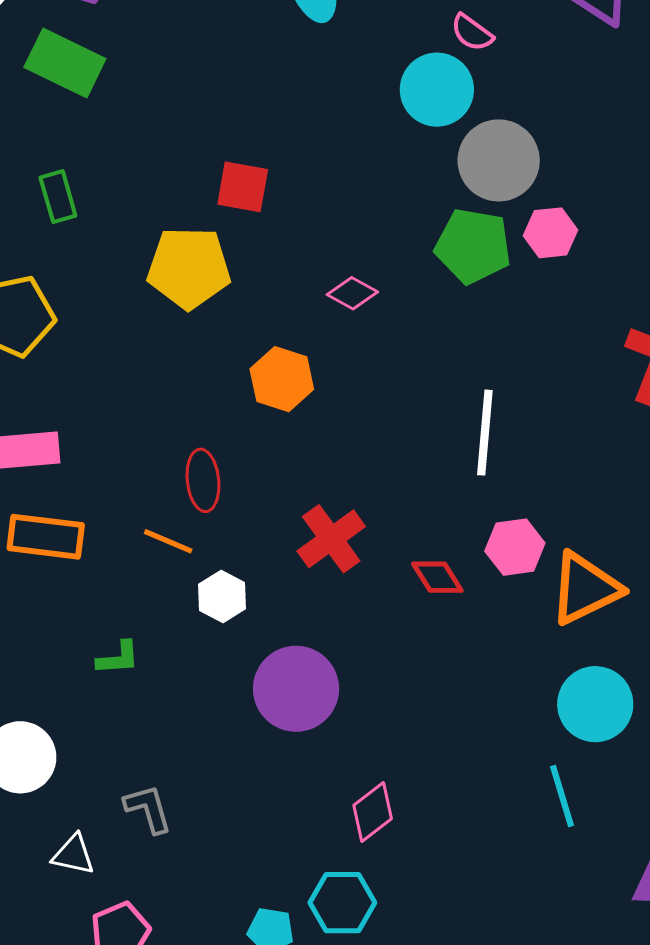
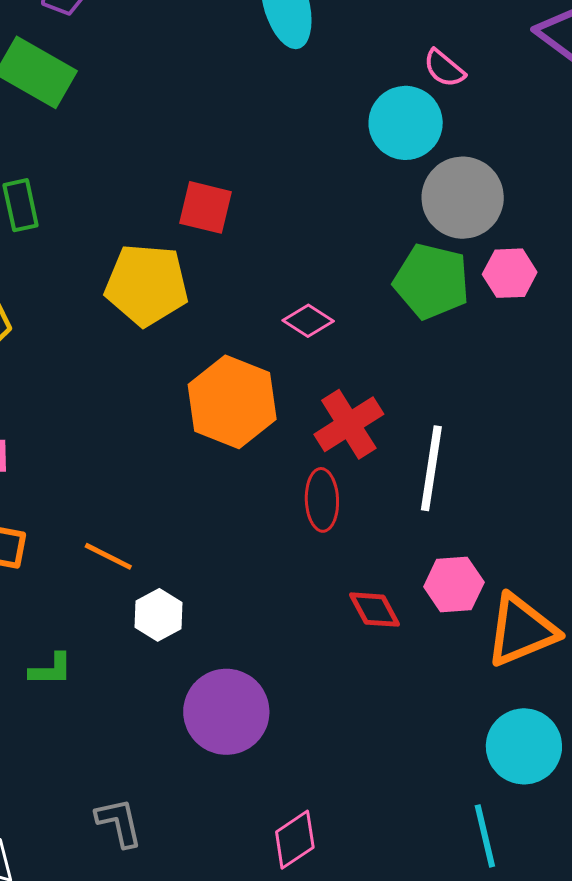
orange hexagon: (282, 379) -> (232, 402), size x1.4
red ellipse: (203, 480) -> (322, 500), moved
red cross: (331, 539) -> (349, 424), moved
gray L-shape: (148, 809) -> (119, 822), moved

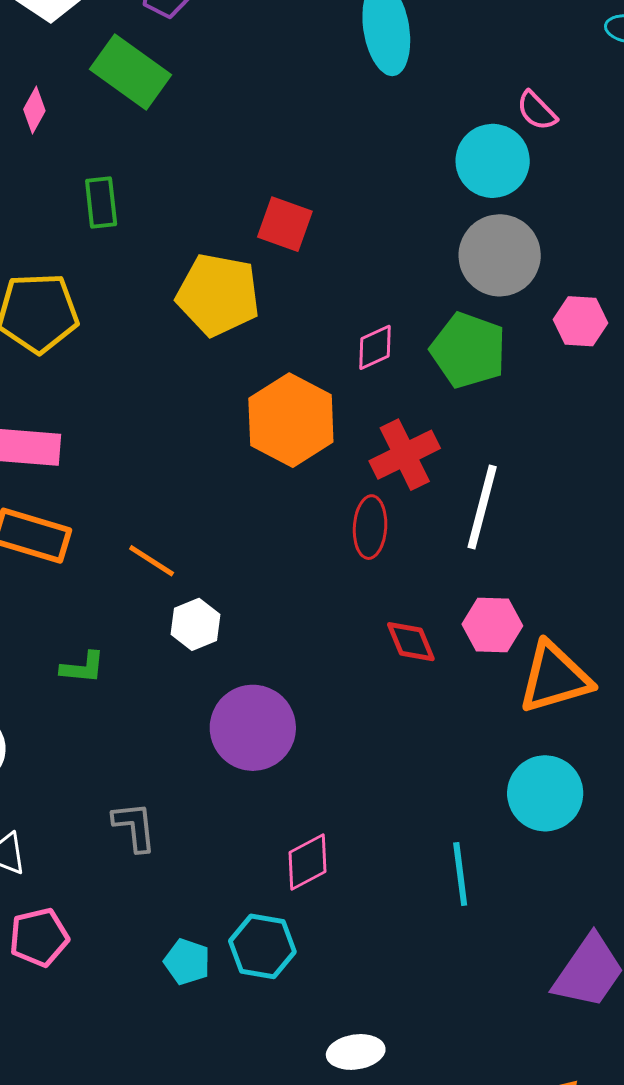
gray circle: (463, 198) -> (500, 255), moved
green pentagon: (432, 281) -> (468, 350), moved
pink diamond: (308, 321) -> (375, 347), turned -63
cyan line: (485, 836) -> (460, 874), moved

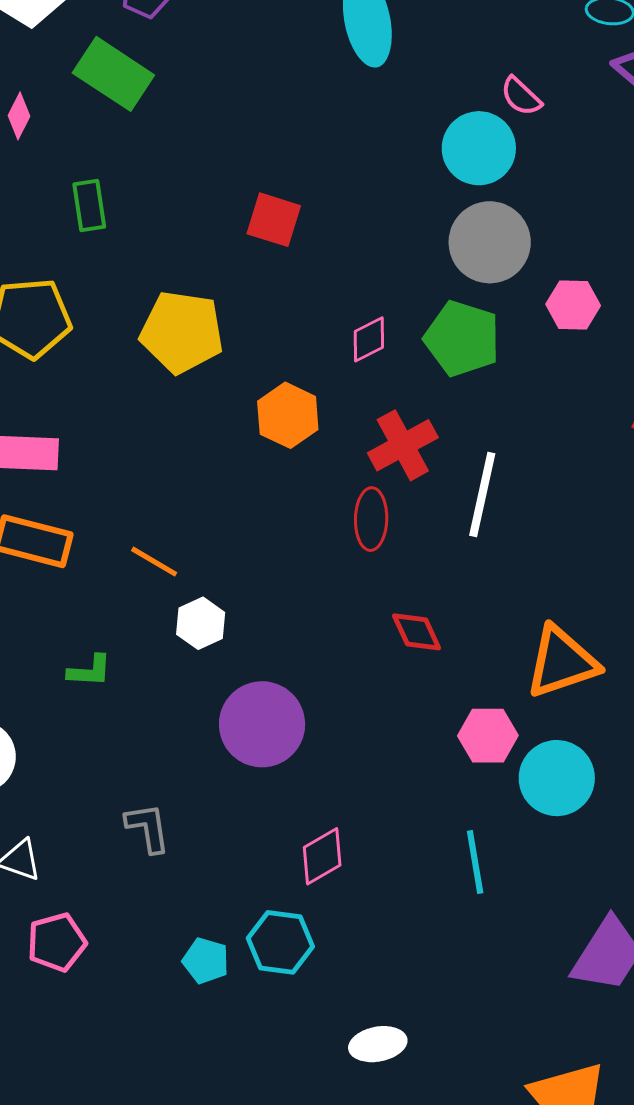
yellow pentagon: (218, 295) -> (182, 332), moved
orange hexagon: (291, 420) -> (288, 415), size x0.7
pink hexagon: (492, 625) -> (488, 736), moved

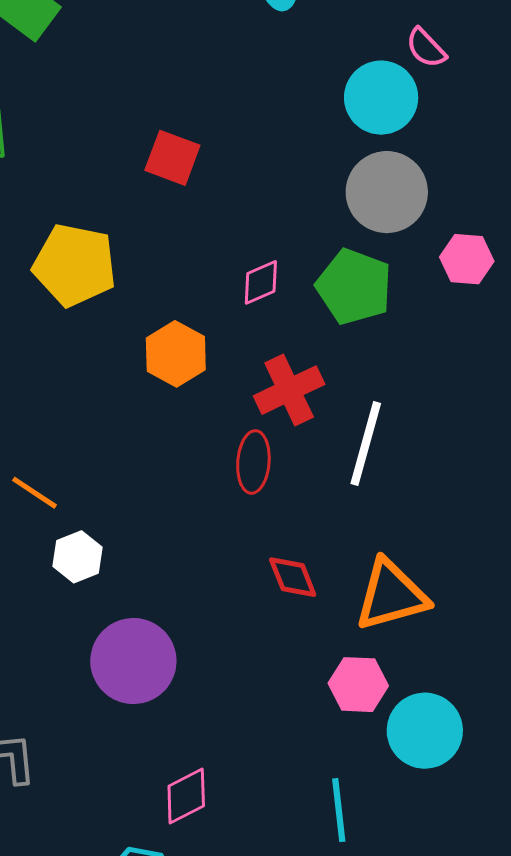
orange triangle: (562, 662) -> (391, 595), moved

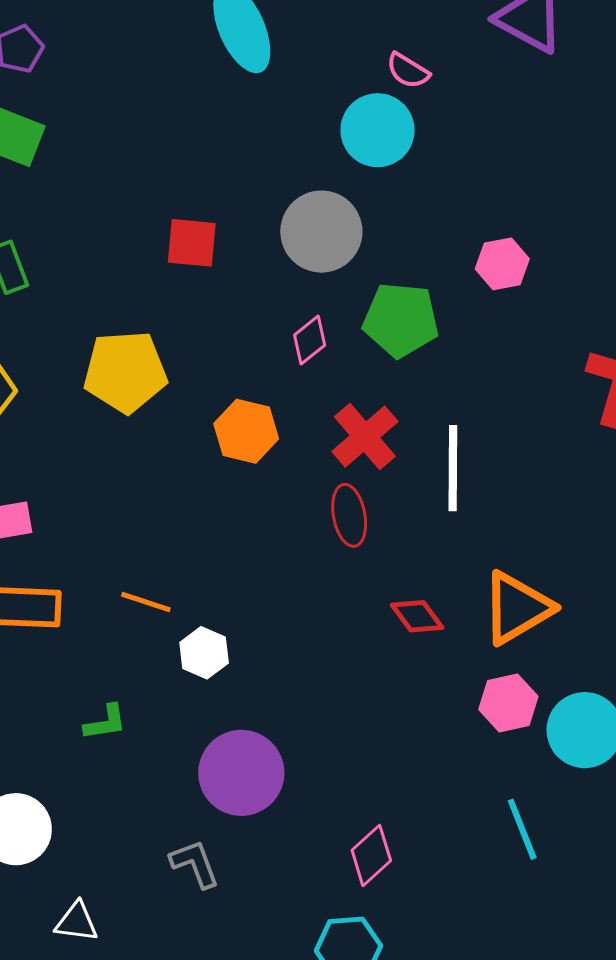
gray circle: (387, 192) -> (321, 232), moved
purple circle: (133, 661) -> (241, 773), moved

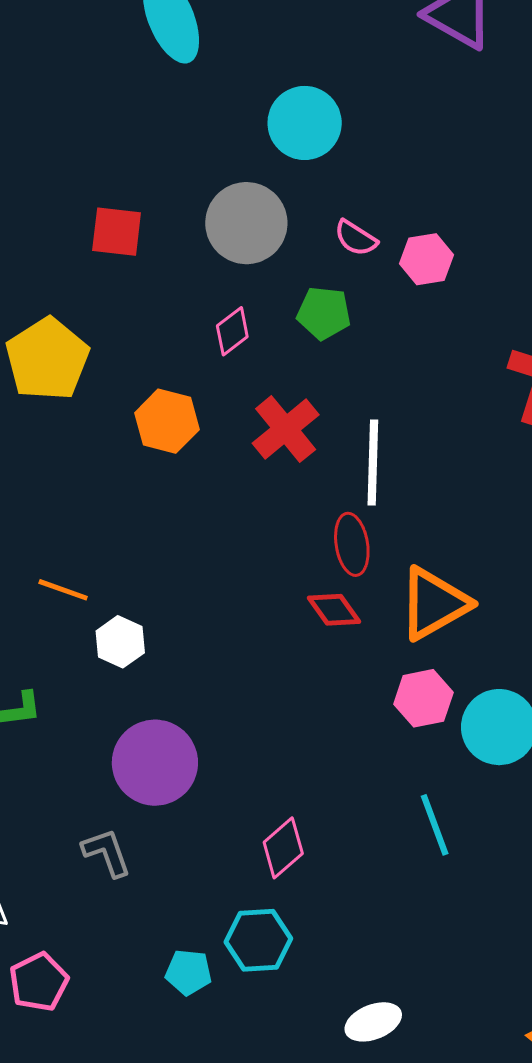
pink semicircle: (408, 71) -> (356, 238), moved
green pentagon: (401, 320) -> (324, 313), size x0.7
yellow pentagon: (125, 372) -> (47, 359), turned -30
red ellipse: (349, 515) -> (352, 544), moved

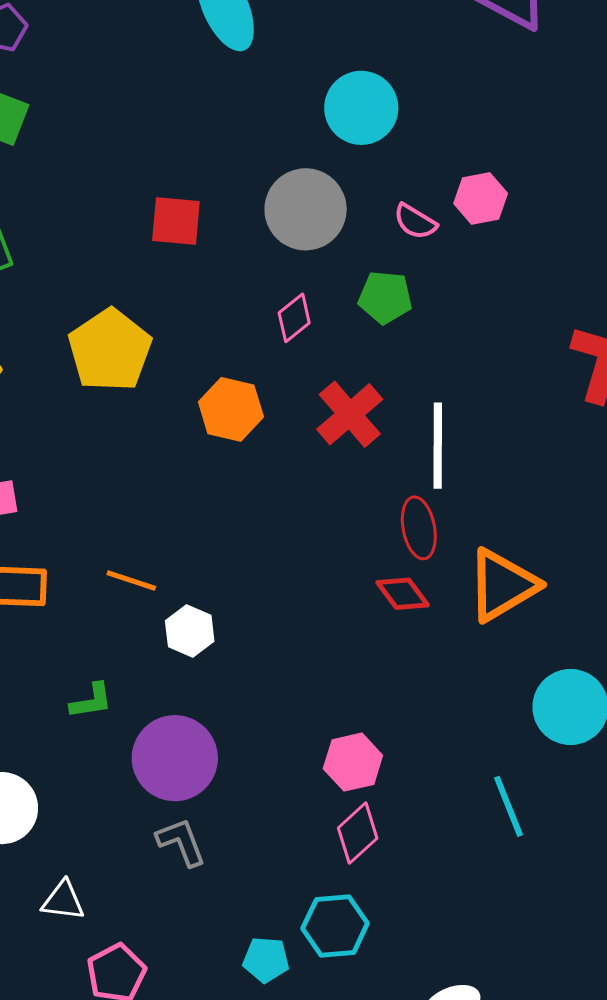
pink hexagon: (427, 259) -> (481, 198), moved
pink hexagon: (423, 698) -> (353, 762), moved
purple circle: (155, 763) -> (175, 758), moved

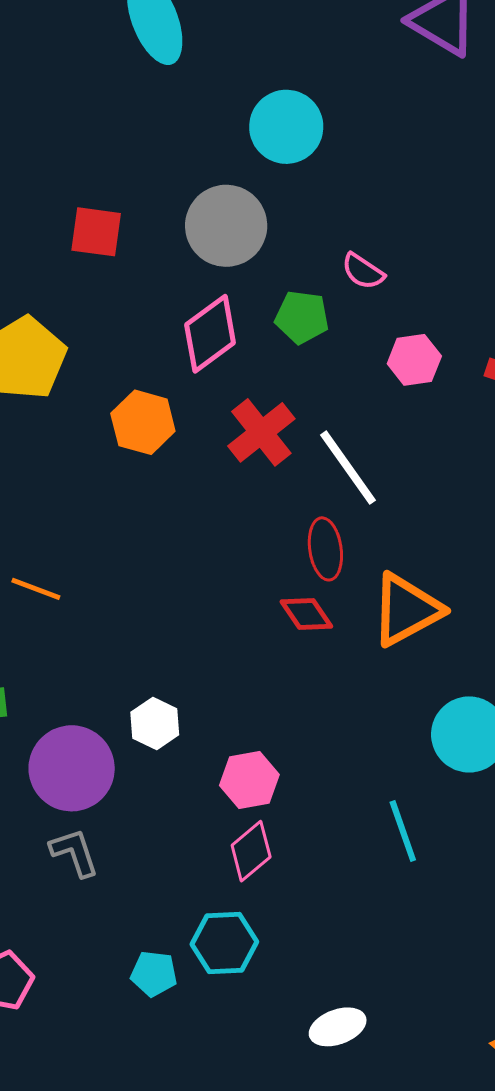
pink hexagon: (481, 198) -> (414, 360), moved
pink semicircle: (415, 222) -> (363, 271), moved
pink diamond: (294, 318) -> (210, 334), size x1.6
white line: (438, 446) -> (348, 468), turned -38
white hexagon: (190, 631) -> (155, 723), moved

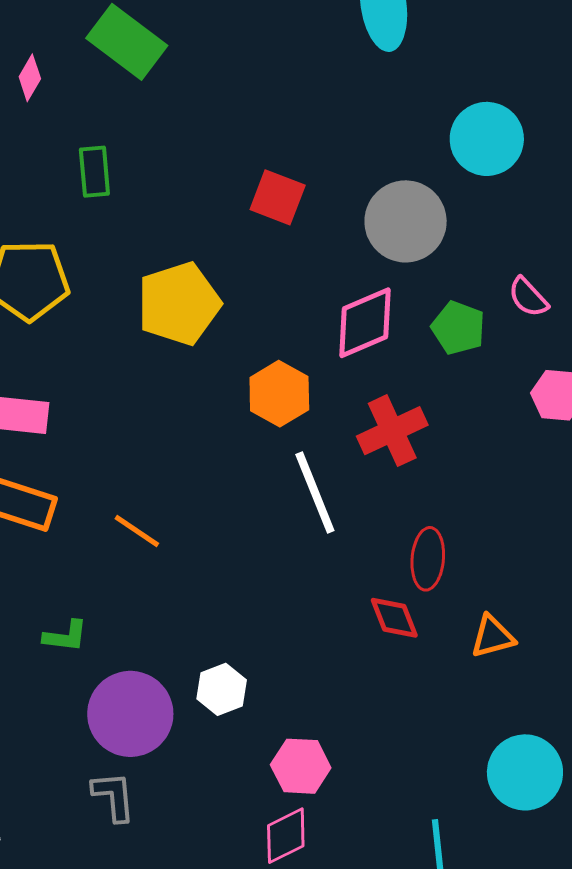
white line: (348, 468) -> (315, 492), moved
orange triangle: (406, 610) -> (493, 637), size x0.6

